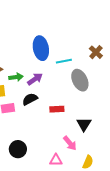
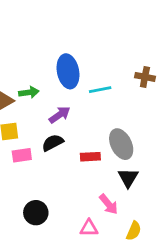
brown cross: (96, 52) -> (145, 77), turned -32
green arrow: (16, 77) -> (29, 92), moved
gray ellipse: (80, 80) -> (121, 144), moved

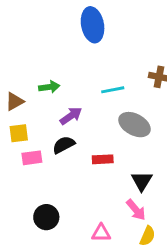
blue ellipse: (68, 71) -> (93, 25), moved
green arrow: (29, 92) -> (49, 87), moved
gray ellipse: (121, 144) -> (134, 125), moved, turned -36
pink arrow: (109, 204) -> (136, 210), moved

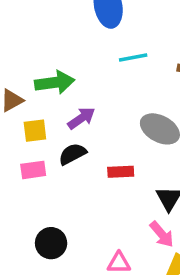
green arrow: (49, 87) -> (55, 83), size x1.5
cyan line: (113, 90) -> (133, 58), moved
yellow square: (19, 133) -> (35, 131), moved

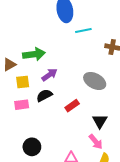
cyan line: (133, 58) -> (83, 31), moved
red rectangle: (121, 172) -> (72, 106), turned -32

